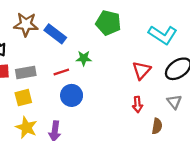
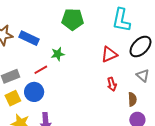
cyan L-shape: (163, 35) -> (121, 20), turned 80
red triangle: (141, 70) -> (109, 54), turned 36
blue circle: (72, 95) -> (34, 92), moved

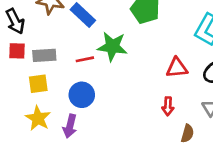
green star: (58, 54) -> (112, 46), size x1.6
blue circle: (34, 92) -> (82, 95), moved

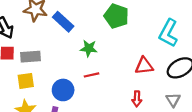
green star: (112, 46) -> (89, 48), size x0.7
red line: (85, 59) -> (92, 75), moved

